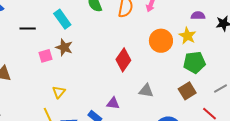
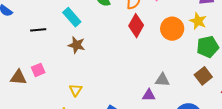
pink square: (45, 56) -> (38, 70), moved
red diamond: (123, 60) -> (136, 26), moved
purple triangle: (113, 103) -> (149, 95), moved

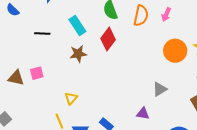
red diamond: (136, 26) -> (108, 39), moved
brown star: (77, 45) -> (78, 54), turned -30
gray triangle: (162, 80) -> (160, 89), moved, turned -42

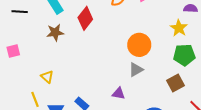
orange circle: (175, 51) -> (139, 45), moved
yellow triangle: (71, 98) -> (47, 77), turned -32

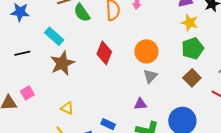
red diamond: (85, 18) -> (104, 53), moved
yellow star: (179, 28) -> (190, 23), moved
brown star: (55, 32) -> (62, 63), size x1.4

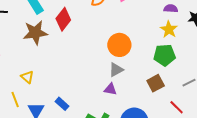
red diamond: (104, 53) -> (63, 19), moved
purple triangle: (140, 104) -> (110, 89), moved

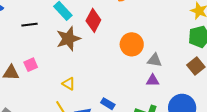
orange circle: (119, 45) -> (132, 44), moved
gray triangle: (116, 70) -> (155, 60), turned 49

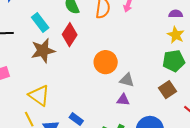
yellow triangle: (69, 84) -> (39, 95), size x1.6

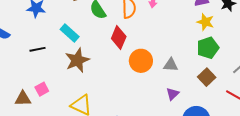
red diamond: (70, 35) -> (119, 38), moved
gray triangle: (127, 80) -> (171, 65), moved
purple triangle: (123, 100) -> (173, 94), moved, turned -40

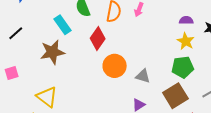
cyan rectangle: (70, 33) -> (63, 25), moved
black line: (38, 49) -> (16, 33), turned -42
brown square: (207, 77) -> (175, 96), size x1.4

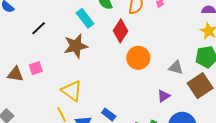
gray triangle: (143, 76) -> (176, 68), moved

